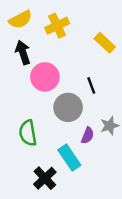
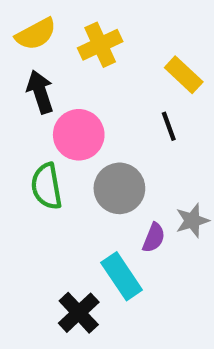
black line: (91, 85) -> (169, 126), moved
green semicircle: (28, 133) -> (47, 186), moved

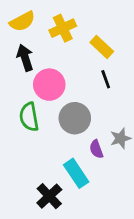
yellow rectangle: (184, 75) -> (102, 47), moved
purple semicircle: (154, 238) -> (96, 149), turned 138

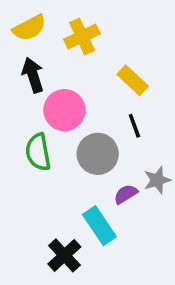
yellow rectangle: (102, 47) -> (133, 80), moved
black line: (106, 79) -> (134, 126), moved
purple semicircle: (96, 149) -> (126, 194), turned 78

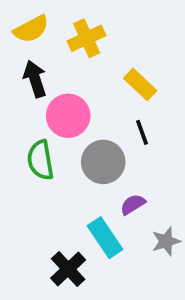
gray star: (157, 180) -> (166, 241), moved

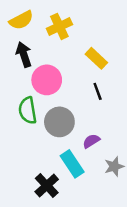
gray circle: (103, 162) -> (59, 122), moved

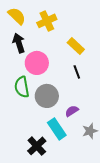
yellow semicircle: (21, 20) -> (17, 16), turned -108

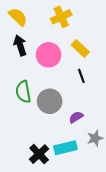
yellow cross: (47, 21) -> (61, 17), moved
pink circle: (37, 63) -> (49, 55), moved
cyan rectangle: (57, 129) -> (65, 148), moved, turned -70

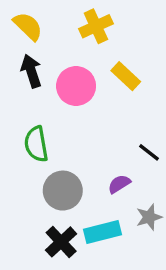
black line: (81, 76) -> (149, 152), moved, turned -32
gray circle: (50, 101) -> (63, 191), moved

